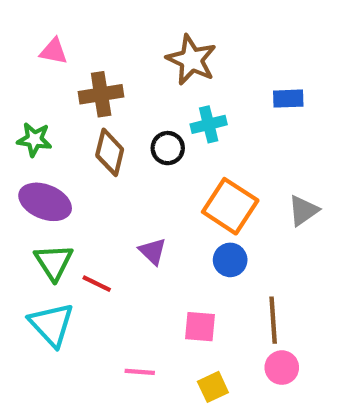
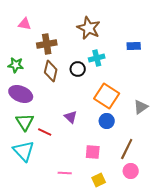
gray triangle: (303, 210) -> (141, 107), moved
brown line: (273, 320) -> (127, 149), turned 30

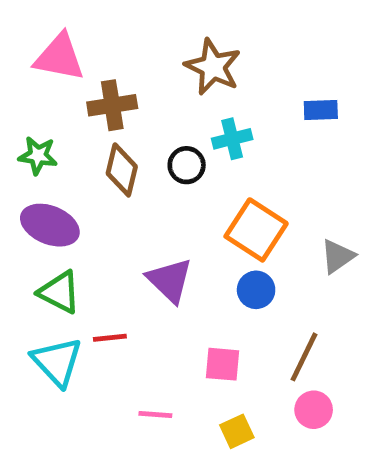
pink triangle: (25, 24) -> (59, 57), size x1.6
purple triangle: (71, 117) -> (170, 280), size x1.5
green triangle: (25, 122) -> (59, 292), turned -30
red line: (45, 132) -> (110, 338), moved, turned -32

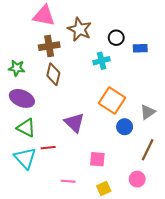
pink triangle: (59, 57) -> (44, 16), moved
brown star: (213, 67) -> (80, 29), moved
black circle: (187, 165) -> (116, 38), moved
blue circle: (256, 290) -> (125, 127), moved
brown line: (304, 357) -> (148, 150), moved

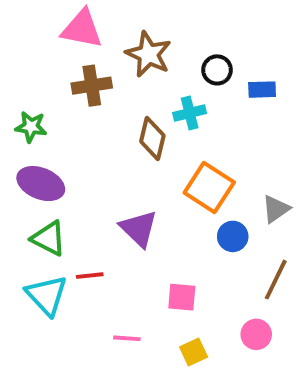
brown diamond: (53, 74) -> (152, 138), moved

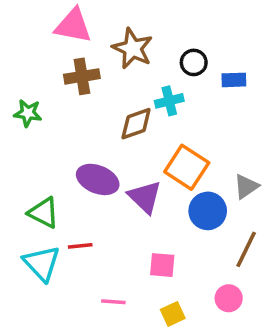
brown diamond: (152, 138) -> (136, 124), turned 57
purple ellipse: (41, 184) -> (98, 179), moved
purple triangle: (139, 229) -> (145, 197), moved
blue circle: (233, 236) -> (208, 211), size x1.4

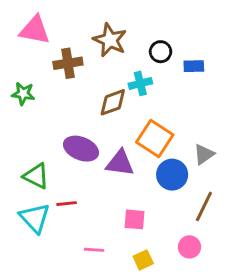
pink triangle: (73, 26) -> (35, 30), moved
purple triangle: (145, 197) -> (120, 163), turned -36

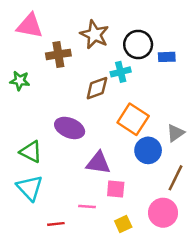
black circle: (161, 52) -> (138, 44), size x1.5
purple triangle: (120, 163) -> (98, 163), moved
red line: (67, 204) -> (56, 224), moved
pink circle: (189, 247) -> (163, 213), size x1.5
pink line: (94, 250) -> (87, 206), moved

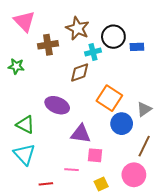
pink triangle: (30, 26) -> (24, 21), turned 35
cyan cross: (121, 72) -> (93, 52), moved

